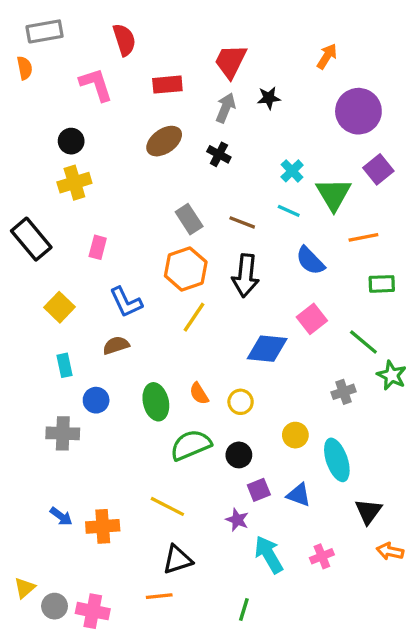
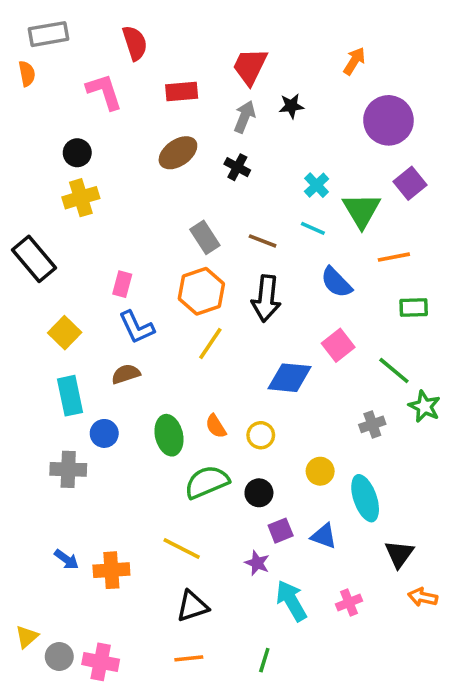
pink rectangle: (98, 247) -> (122, 284), moved
cyan rectangle: (64, 365) -> (70, 396), size x1.5
orange line: (159, 596) -> (189, 658), moved

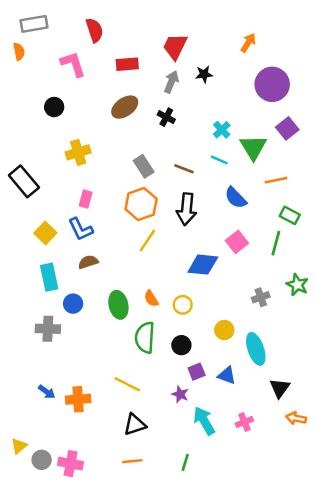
yellow cross: (81, 198) -> (78, 152), moved
green rectangle: (414, 307) -> (290, 215), turned 30
blue L-shape: (137, 327) -> (81, 229), moved
green line: (394, 370) -> (276, 243), moved, turned 65
green semicircle: (207, 482) -> (145, 338), turned -64

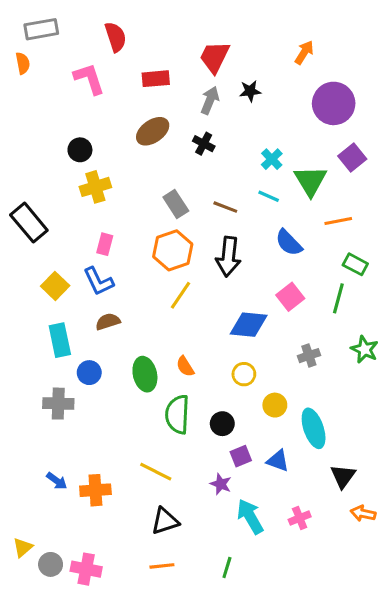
black circle: (54, 107) -> (80, 150), moved
gray cross: (261, 297) -> (309, 356), moved
yellow circle: (183, 305) -> (244, 374), moved

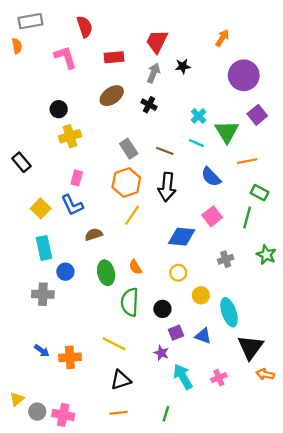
black rectangle: (29, 223) -> (21, 162), size x0.7
brown semicircle: (108, 322) -> (94, 234), moved
black triangle: (343, 476) -> (250, 347), size x1.4

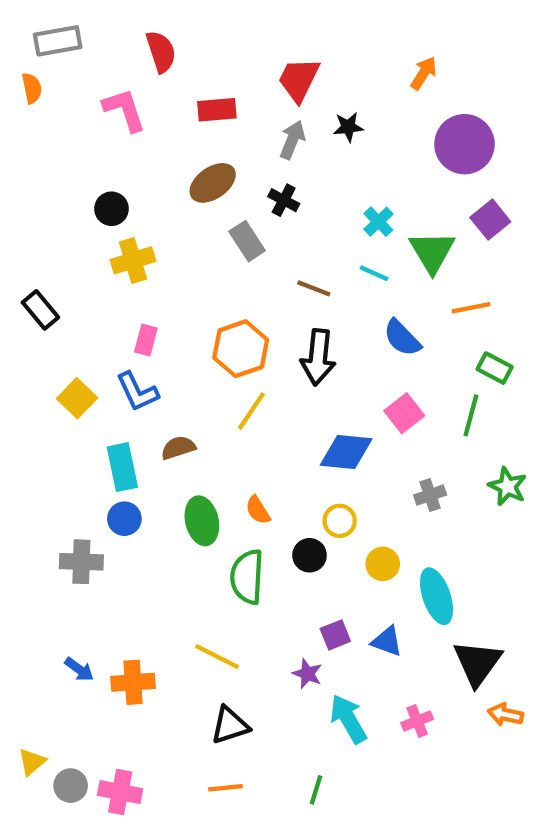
gray rectangle: (129, 149) -> (247, 241), moved
cyan rectangle: (44, 248) -> (122, 467), moved
black circle: (162, 309) -> (310, 555), moved

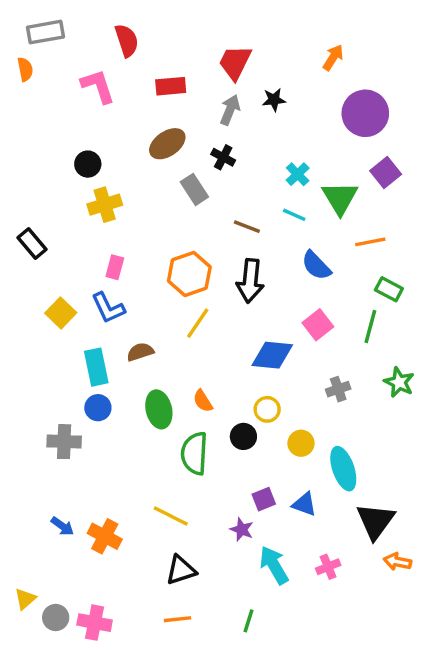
orange cross: (133, 682) -> (105, 536), turned 32

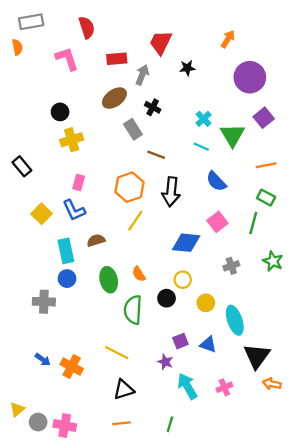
gray arrow: (230, 110) -> (142, 75), moved
brown line: (247, 227) -> (156, 155), moved
orange line: (370, 242) -> (266, 165), moved

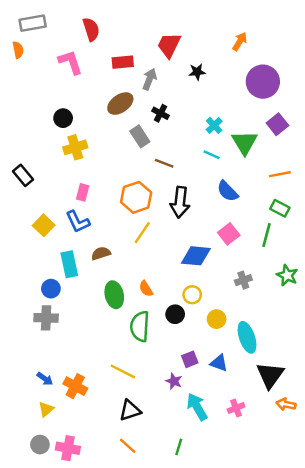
blue circle: (67, 279) -> (51, 289), moved
yellow triangle: (17, 409) -> (46, 409), moved
orange line: (121, 423) -> (128, 446), turned 48

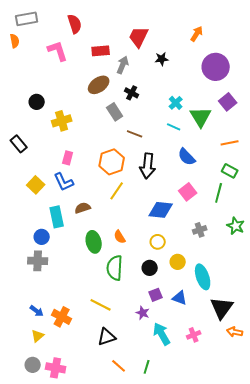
black circle: (63, 118) -> (37, 102), moved
black circle: (175, 314) -> (150, 268), moved
orange line: (128, 446) -> (119, 366), moved

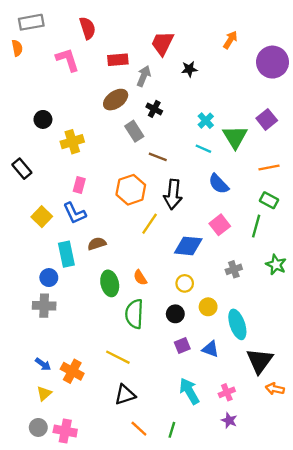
purple circle: (216, 67) -> (273, 62), moved
yellow line: (117, 191) -> (150, 224), moved
purple star: (143, 313) -> (229, 420), moved

